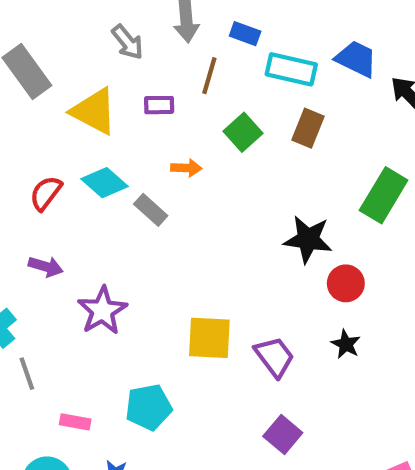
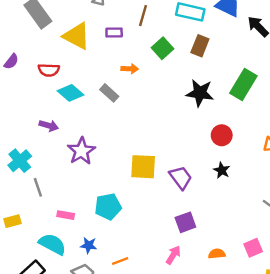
cyan diamond: (104, 183) -> (71, 93), moved
red semicircle: (46, 193) -> (49, 70), moved, turned -125
black star: (308, 239) -> (200, 93), moved
purple square: (283, 434) -> (185, 222), turned 30

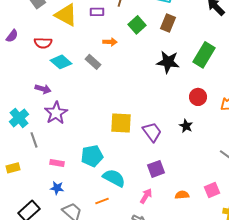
red circle: (222, 135) -> (198, 97), moved
purple star: (81, 151) -> (56, 113), moved
cyan semicircle: (52, 244) -> (114, 178), moved
blue star: (89, 245) -> (57, 188), moved

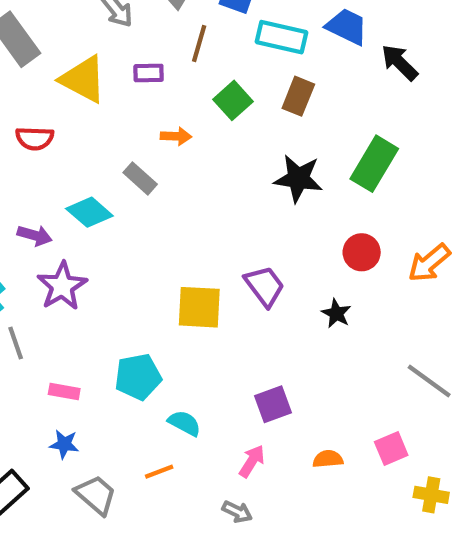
cyan diamond: (61, 62) -> (89, 212), moved
purple trapezoid: (152, 132) -> (265, 286), moved
cyan semicircle: (114, 178) -> (184, 423), size x0.7

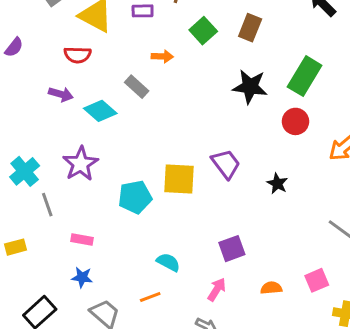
red semicircle: (35, 138) -> (78, 55), moved
purple arrow: (35, 235) -> (61, 94), moved
red circle: (362, 252) -> (295, 121), moved
cyan pentagon: (138, 377) -> (135, 197), moved

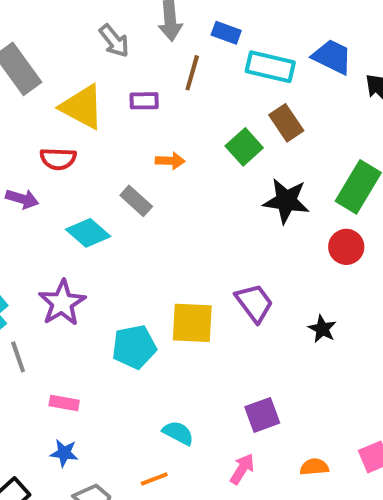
brown rectangle: (250, 28) -> (286, 123), turned -56
green square: (203, 31) -> (244, 147), moved
purple arrow: (61, 94) -> (22, 199), moved

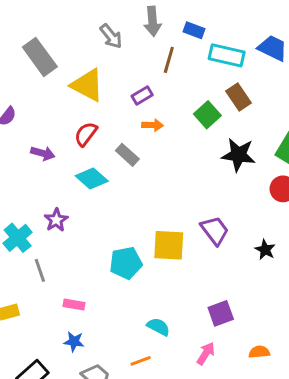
purple rectangle: (144, 101) -> (142, 95), moved, turned -30
red semicircle: (58, 159) -> (86, 134), moved, turned 125
purple star: (62, 303) -> (56, 220), moved, size x0.7

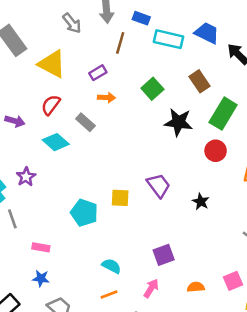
brown rectangle: (238, 97) -> (199, 81), moved
yellow square: (169, 245) -> (120, 198), size x0.7
cyan pentagon: (126, 263) -> (84, 213), turned 30
orange line: (141, 361) -> (109, 294), moved

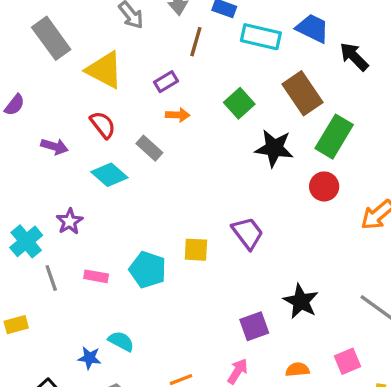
brown rectangle: (199, 81) -> (302, 93), size x1.4
red semicircle: (51, 105) -> (103, 125), turned 105
black star: (201, 202) -> (301, 301), moved, size x1.5
pink rectangle: (41, 247) -> (96, 276), moved
cyan semicircle: (111, 266) -> (121, 341), moved

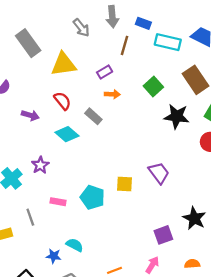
yellow triangle: (104, 70) -> (64, 64), turned -36
gray line: (51, 278) -> (30, 217), moved

